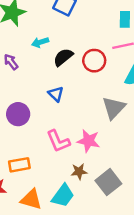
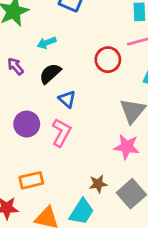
black semicircle: (63, 57) -> (50, 74), moved
pink L-shape: (58, 141) -> (61, 133), moved, turned -125
pink star: (88, 141) -> (127, 147), moved

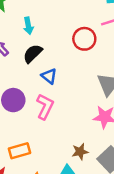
cyan arrow: (47, 43) -> (28, 26), turned -77

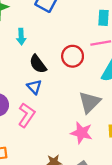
black semicircle: (33, 54) -> (38, 64), moved, turned -90

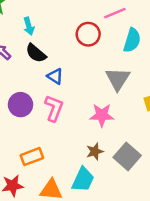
black semicircle: (38, 64) -> (36, 53), moved
pink star: (82, 133) -> (102, 115), moved

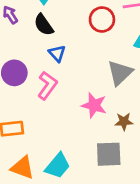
brown star: (95, 151) -> (124, 122), moved
gray square: (127, 156) -> (109, 154), turned 32

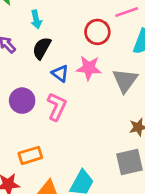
black semicircle: (44, 25) -> (42, 48), turned 75
pink star: (94, 105) -> (89, 68), moved

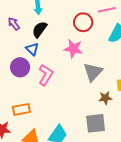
blue triangle: (60, 73) -> (32, 49), moved
gray triangle: (125, 80) -> (93, 72), moved

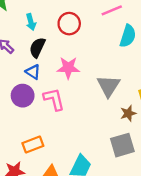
red circle: (83, 22) -> (69, 24), moved
pink star: (73, 49) -> (68, 68), moved
pink L-shape: (46, 75) -> (54, 99), turned -35

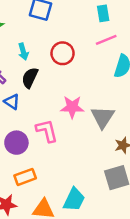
pink star: (68, 68) -> (72, 107), moved
blue triangle: (33, 72) -> (12, 102), moved
purple circle: (23, 96) -> (16, 143), moved

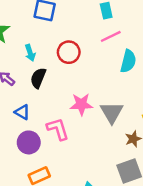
blue triangle: (12, 102) -> (22, 112), moved

